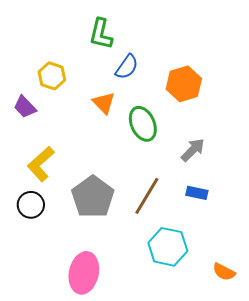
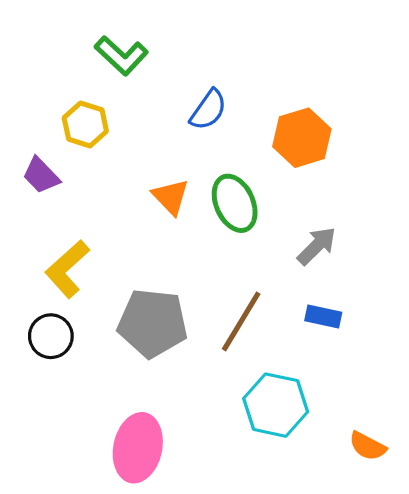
green L-shape: (101, 34) -> (121, 56), moved, turned -60
orange triangle: (104, 103) -> (171, 197), moved
gray pentagon: (93, 197) -> (153, 323), turned -30

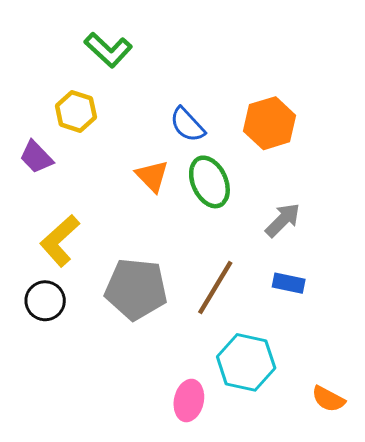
blue semicircle: (208, 110) -> (187, 125), moved, turned 102
pink ellipse: (138, 448) -> (189, 401), moved, size x0.7

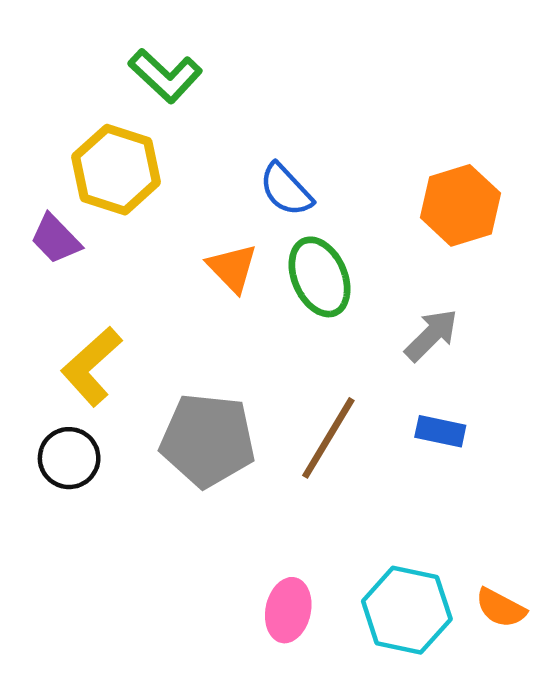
yellow hexagon: (76, 111) -> (116, 170), size x1.4
orange hexagon: (270, 123) -> (460, 205), moved
cyan hexagon: (246, 362) -> (407, 610), moved

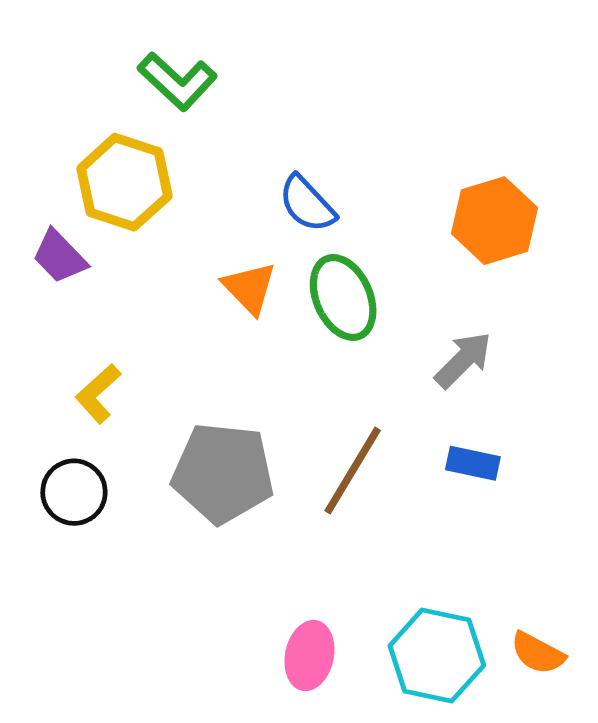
yellow L-shape: (91, 366) -> (98, 394), size x0.7

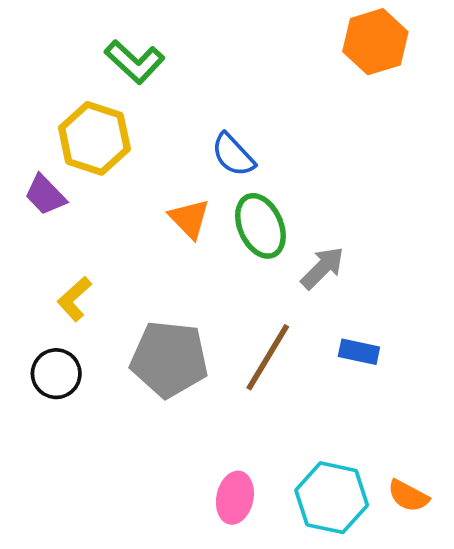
orange hexagon: (494, 221) -> (375, 42), moved
gray arrow: (463, 360) -> (322, 268), moved

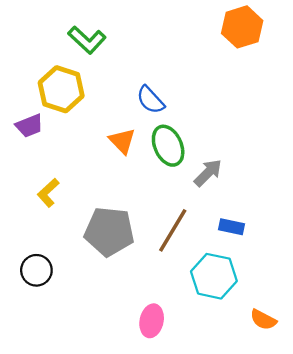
purple trapezoid: (45, 195) -> (29, 126), turned -68
black circle: (56, 374) -> (36, 270), moved
cyan hexagon: (332, 498) -> (214, 276), moved

